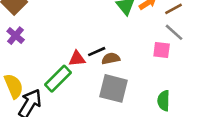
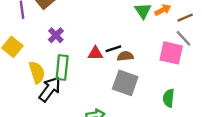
purple cross: (16, 36) -> (56, 35), moved
pink square: (162, 50) -> (171, 53), size x1.5
green rectangle: (58, 79) -> (62, 67), moved, turned -45

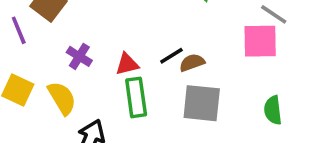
red triangle: (95, 53) -> (127, 64), moved
green rectangle: (62, 67) -> (136, 97), moved
yellow semicircle: (37, 72) -> (62, 98), moved

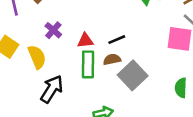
brown semicircle: (192, 63) -> (112, 59), moved
gray square: (202, 103) -> (133, 75), turned 32

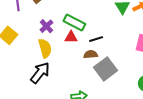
yellow semicircle: (37, 57) -> (45, 48), moved
green rectangle: (88, 64) -> (74, 22), moved, turned -70

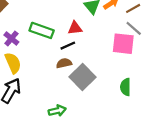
red triangle: (71, 37) -> (75, 28), moved

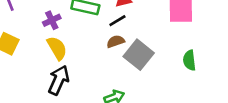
purple cross: (11, 39) -> (52, 20), turned 32

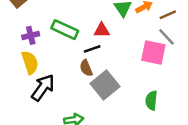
brown semicircle: (116, 41) -> (86, 68), turned -105
black arrow: (59, 80) -> (43, 88), moved

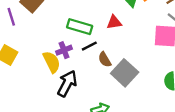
purple cross: (31, 35) -> (64, 50), moved
black line: (92, 49) -> (89, 46), moved

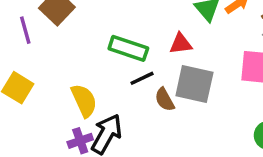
purple cross: (64, 50) -> (80, 141), moved
gray square: (125, 73) -> (194, 84), moved, turned -32

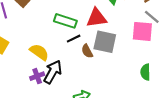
red triangle: (181, 44) -> (97, 18), size x1.5
yellow semicircle: (84, 101) -> (39, 52), turned -30

